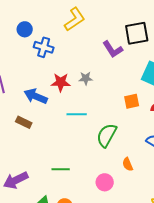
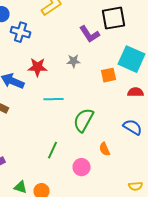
gray star: (86, 78) -> (74, 61), moved
orange square: (132, 101) -> (108, 75), moved
green line: (61, 169) -> (52, 150), moved, turned -66

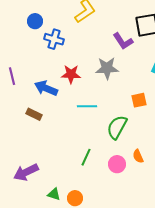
gray star: (74, 61) -> (107, 68), size x1.6
orange square: (108, 75) -> (139, 100), moved
pink circle: (82, 167) -> (117, 164), moved

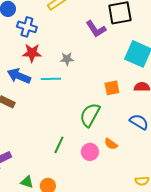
gray star: (107, 68) -> (67, 59), moved, size x0.6
red star: (71, 74) -> (32, 53), moved
cyan line: (87, 106) -> (51, 79), moved
orange semicircle: (138, 156) -> (111, 144), turned -32

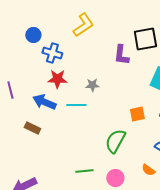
purple L-shape: (96, 29) -> (121, 55), turned 40
orange semicircle: (111, 144) -> (148, 170), moved
green line: (59, 145) -> (84, 171), turned 60

